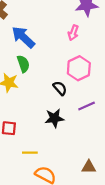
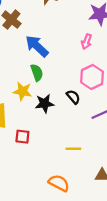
black star: (54, 118) -> (45, 103), moved
yellow line: (30, 153) -> (73, 149), moved

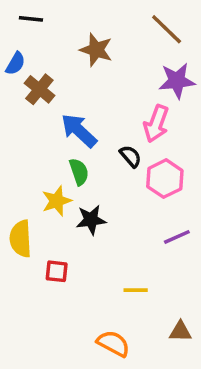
pink arrow: (87, 42) -> (156, 124), size x1.5
yellow star: (22, 91) -> (57, 201), turned -30
black semicircle: (73, 97) -> (131, 156), moved

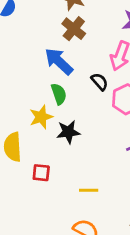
brown cross: (39, 89) -> (74, 29), moved
yellow line: (136, 290) -> (89, 190), moved

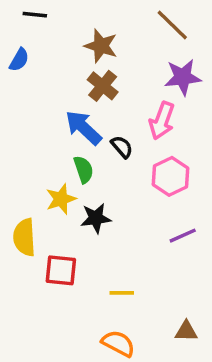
black semicircle: (100, 82) -> (122, 147), moved
red square: (41, 173) -> (61, 270), size x1.4

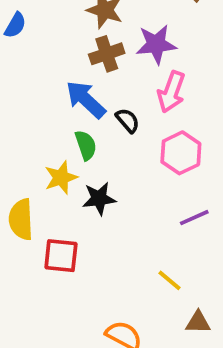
purple star: (183, 77) -> (156, 44), moved
brown cross: (103, 86) -> (107, 54), turned 32
yellow line: (122, 293) -> (169, 280), moved, turned 40

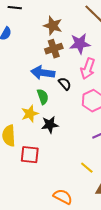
blue arrow: (86, 99) -> (43, 73), turned -35

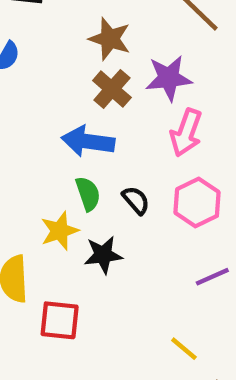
brown cross: (54, 49) -> (112, 89), turned -30
black semicircle: (65, 84) -> (136, 200), moved

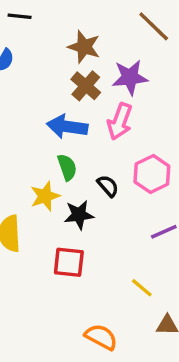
pink arrow: (186, 133) -> (120, 121), moved
black semicircle: (136, 200) -> (108, 186), moved
red square: (60, 320) -> (69, 262), moved

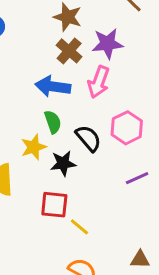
black semicircle: (108, 186) -> (88, 138), size x1.4
yellow line: (142, 288) -> (79, 227), moved

